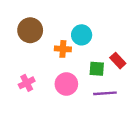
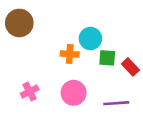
brown circle: (30, 30) -> (19, 23), moved
green square: (97, 69) -> (107, 58), moved

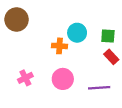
green square: (107, 58) -> (108, 36), moved

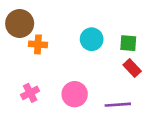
orange cross: (59, 46) -> (38, 44), moved

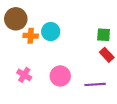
cyan circle: (92, 39) -> (51, 32), moved
pink cross: (30, 93) -> (24, 75), turned -32

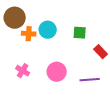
green square: (104, 35) -> (80, 33), moved

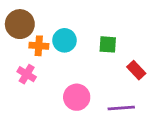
pink cross: (23, 71) -> (27, 74), moved

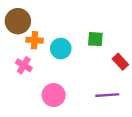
cyan circle: (64, 40) -> (61, 49), moved
pink circle: (77, 97) -> (54, 95), moved

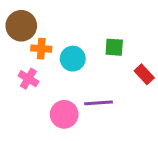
purple line: (107, 95) -> (98, 103), moved

